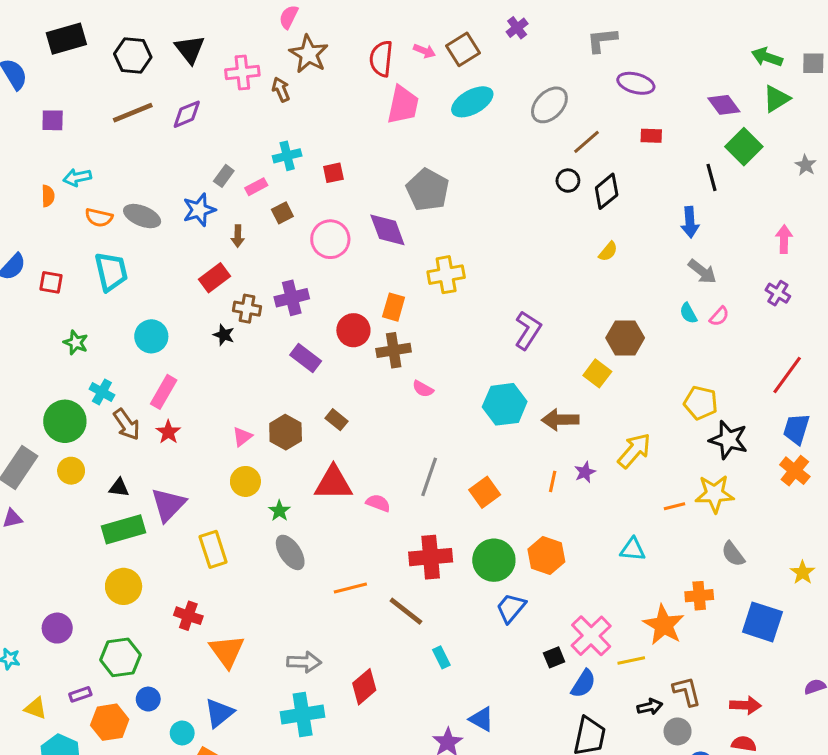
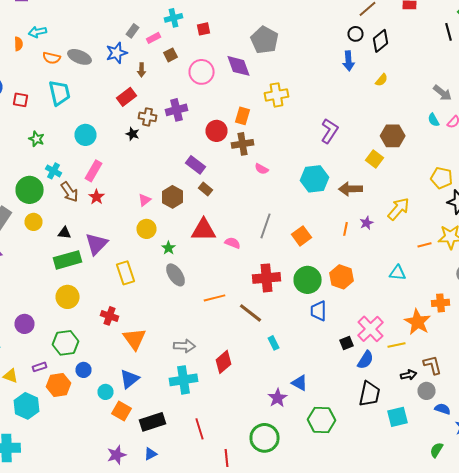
blue arrow: (690, 222) -> (348, 61), moved
purple rectangle: (306, 358) -> (196, 165), moved
blue trapezoid: (511, 608) -> (318, 311), turned -40

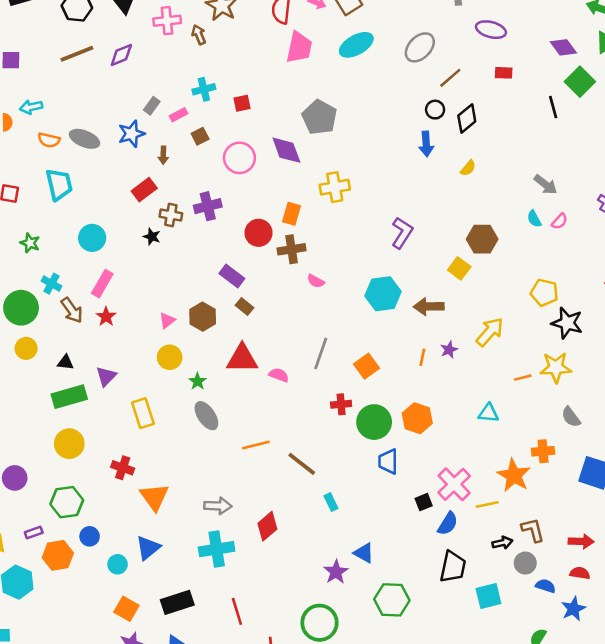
purple triangle: (96, 244) -> (106, 376), size x0.7
red cross: (266, 278) -> (341, 404), moved, size x0.6
orange square: (122, 411) -> (126, 609), moved

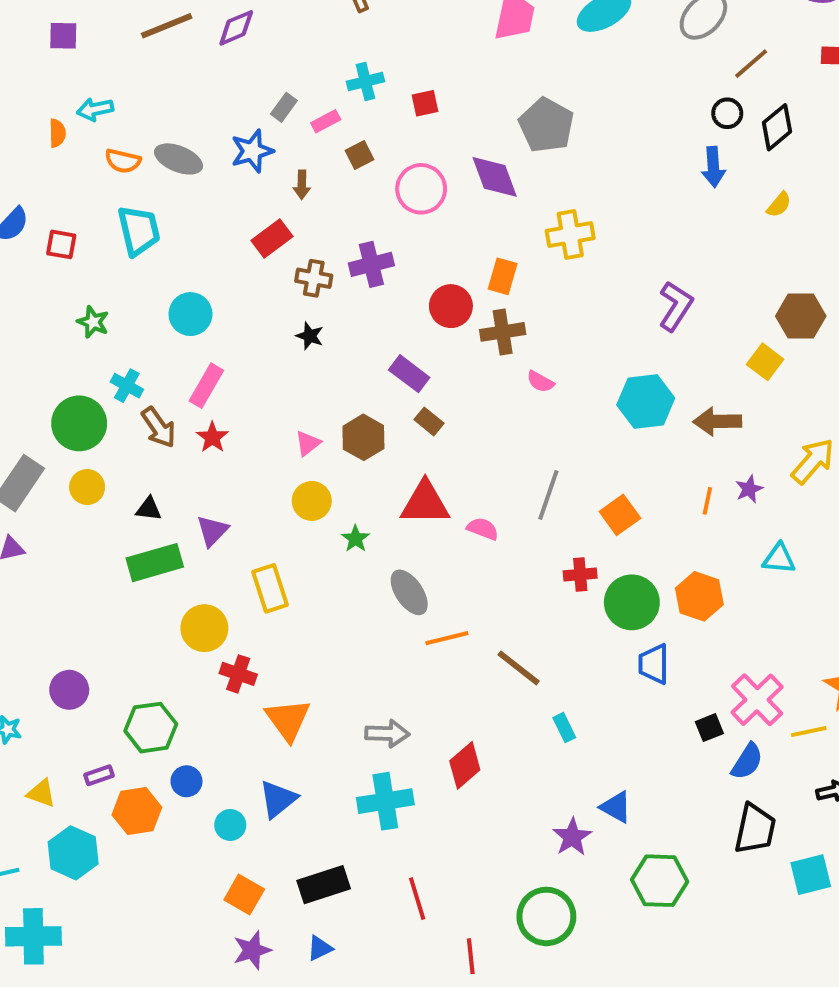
black star: (152, 237) -> (310, 336), moved
cyan triangle: (488, 413) -> (779, 559), moved
gray ellipse: (206, 416) -> (409, 592), moved
yellow circle: (69, 444) -> (204, 628), moved

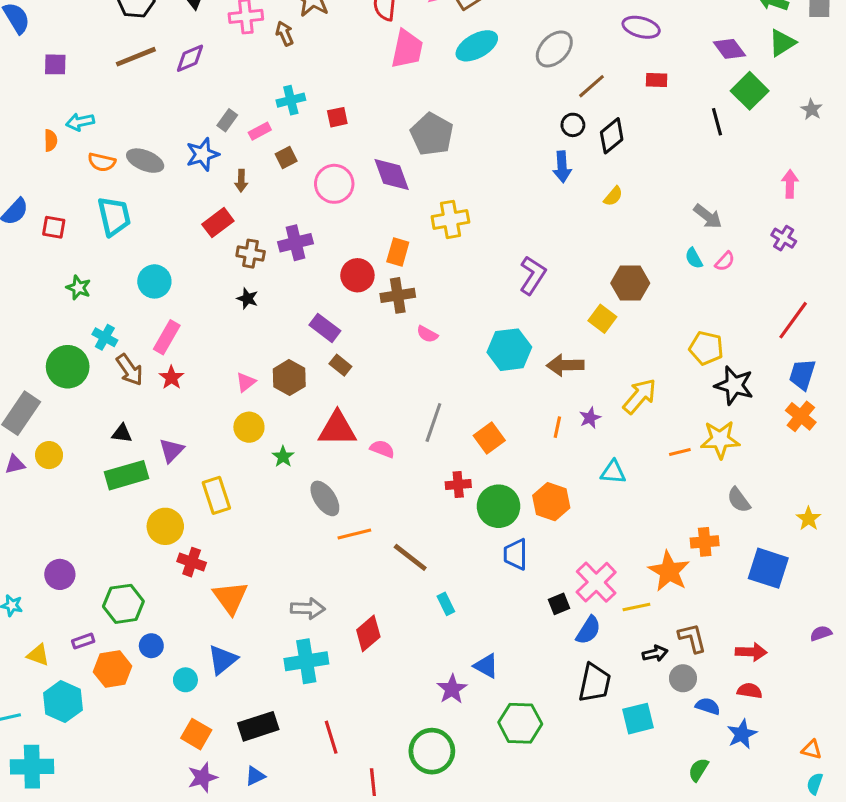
yellow circle: (87, 487) -> (49, 455), moved

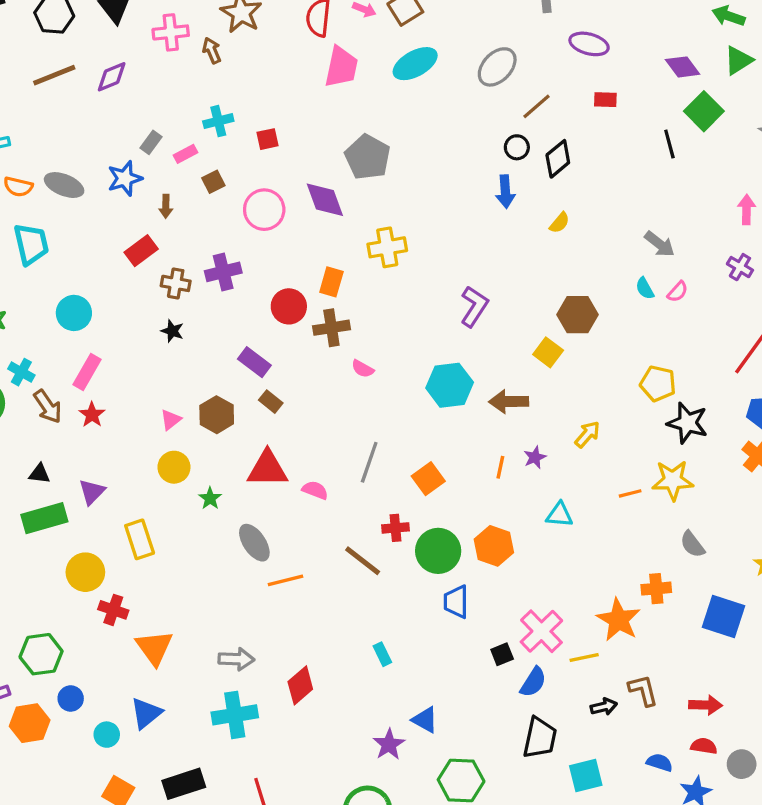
yellow arrow: (640, 396) -> (587, 434), size x0.7
brown line: (410, 557) -> (363, 561), moved
gray circle: (683, 678) -> (742, 764), moved

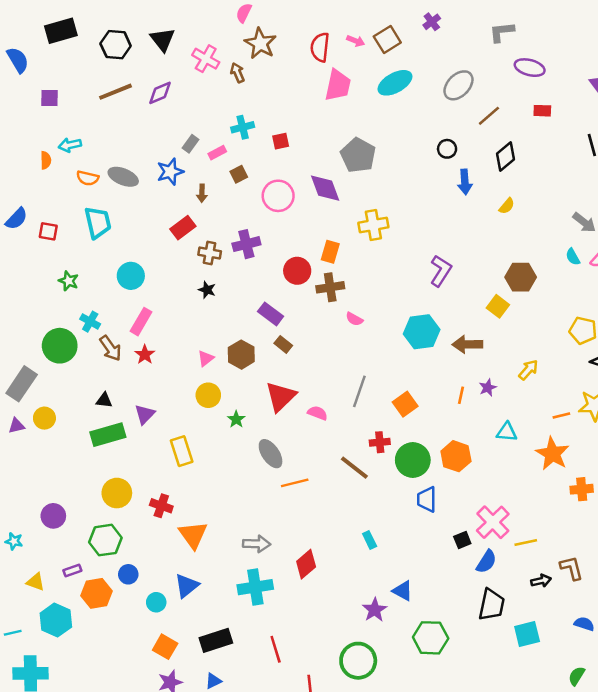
pink cross: (171, 32) -> (206, 59), turned 36
black circle: (517, 147) -> (447, 149), moved
red triangle: (267, 469) -> (281, 396), turned -44
yellow circle: (85, 572) -> (117, 493), moved
orange star: (619, 620) -> (552, 454), moved

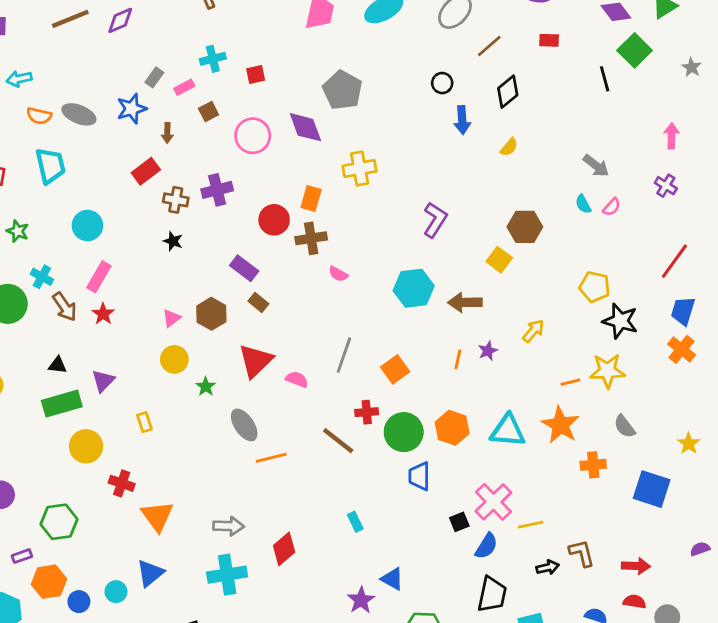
cyan triangle: (507, 432) -> (508, 431), moved, size x1.5
yellow rectangle: (182, 451) -> (144, 422), size x0.6
yellow circle: (117, 493) -> (86, 446), moved
blue circle: (128, 574) -> (79, 602), moved

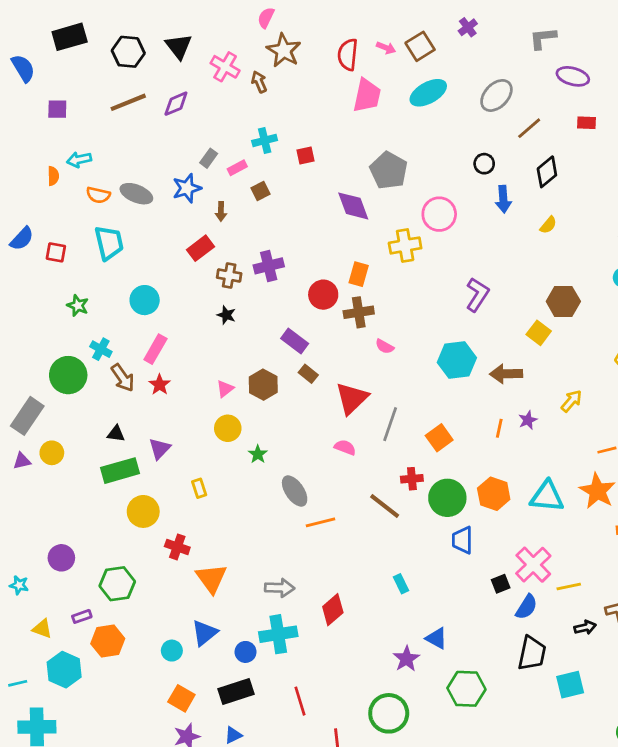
pink circle: (253, 136) -> (439, 214), moved
red triangle: (256, 361) -> (352, 398), moved
blue circle: (79, 602) -> (245, 652), moved

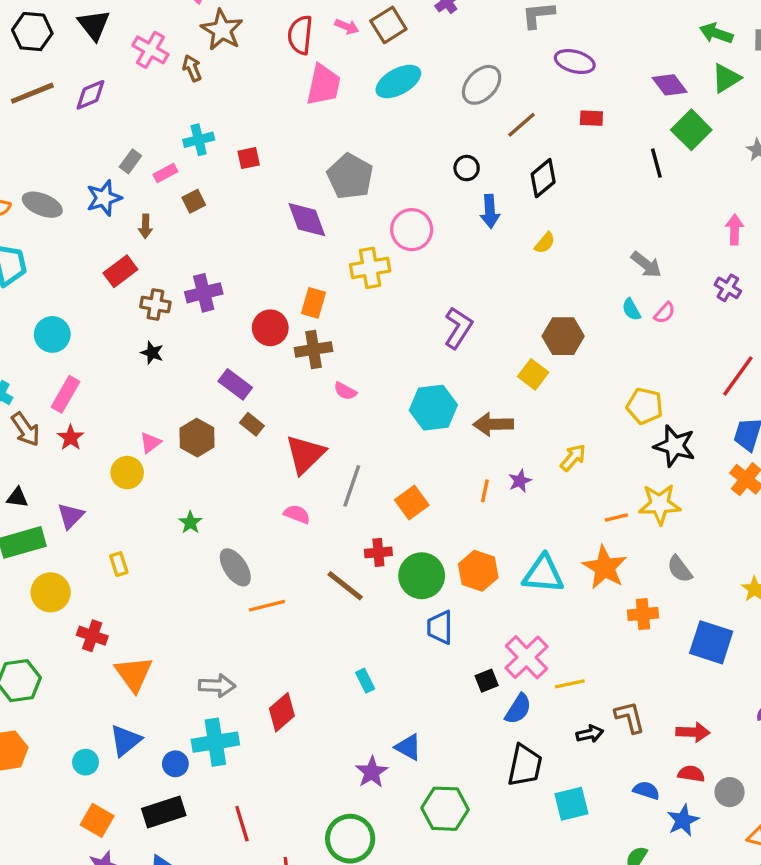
yellow circle: (228, 428) -> (127, 473), moved

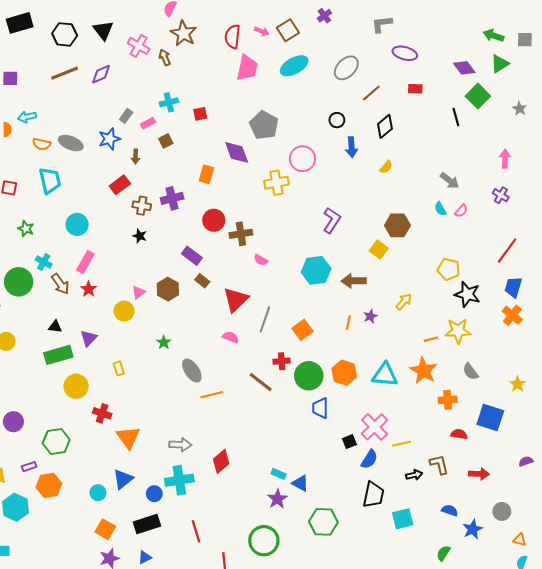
orange rectangle: (314, 303) -> (206, 174), moved
cyan rectangle: (365, 681) -> (278, 474), moved, turned -40
red semicircle: (691, 774) -> (459, 434), moved

